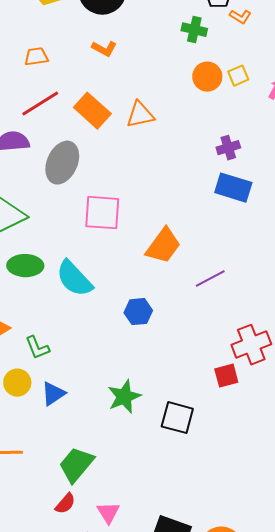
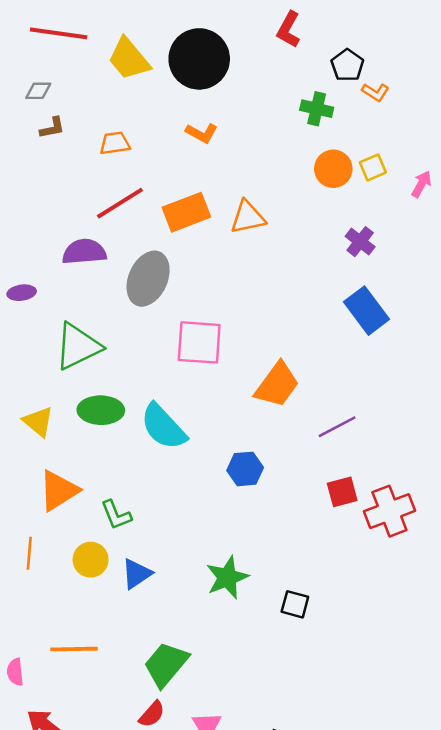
orange rectangle: (92, 111) -> (186, 212), turned -63
purple cross: (228, 148) -> (360, 242), moved, turned -35
blue rectangle: (233, 188) -> (366, 311), turned 36
red square: (226, 376) -> (342, 492), moved
black square: (177, 418) -> (295, 604), size x0.7

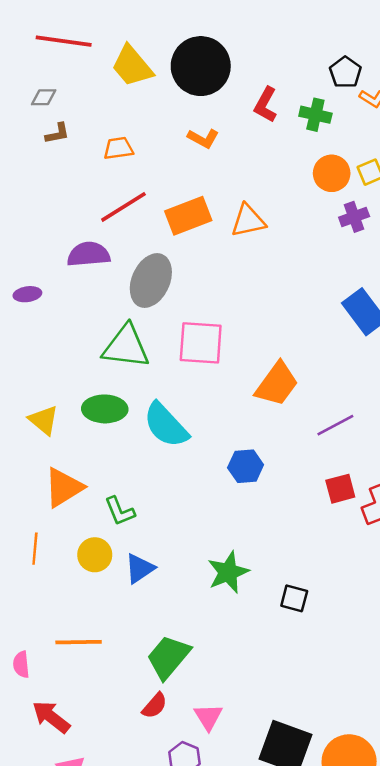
red L-shape: (289, 30) -> (266, 105), moved
purple cross: (360, 242) -> (354, 217), moved, turned 32
green triangle: (78, 346) -> (126, 347), moved, turned 33

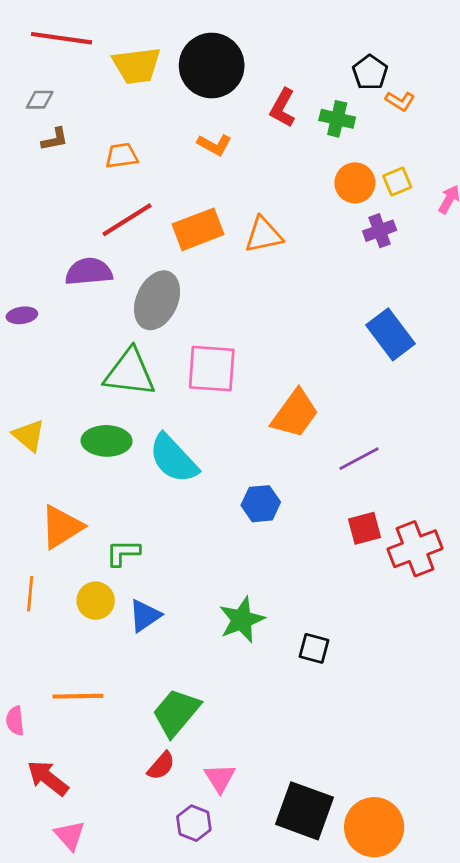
yellow trapezoid: (132, 66) -> (137, 66), turned -57
yellow triangle: (44, 420) -> (29, 435), moved
green L-shape: (120, 511) -> (123, 553), turned 112

